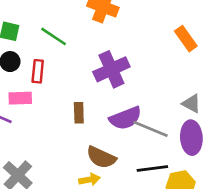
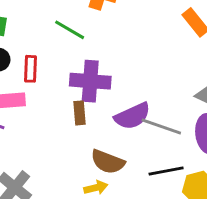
green line: (54, 36) -> (70, 30), moved
purple cross: (111, 69) -> (90, 81), moved, turned 32

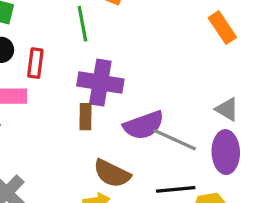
green line: (70, 30) -> (82, 24), turned 44

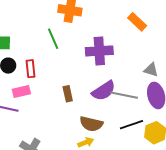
purple cross: (100, 83) -> (99, 51), moved

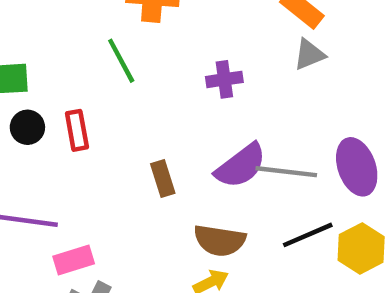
purple cross: (99, 51) -> (224, 79), size x0.6
gray triangle: (151, 70) -> (309, 54), moved, turned -35
pink rectangle: (21, 92) -> (74, 260), moved

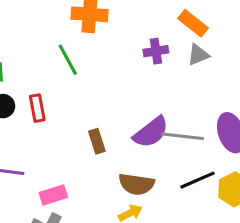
purple cross: (224, 79) -> (156, 51), moved
pink rectangle: (74, 260) -> (53, 195), moved

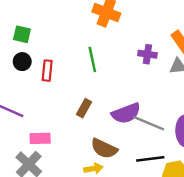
green line: (68, 60) -> (92, 59), moved
brown rectangle: (97, 141) -> (84, 108), turned 30

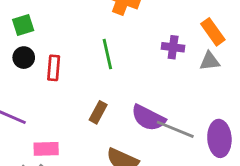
green square: (22, 34) -> (23, 25), turned -30
purple semicircle: (126, 113) -> (148, 118), turned 48

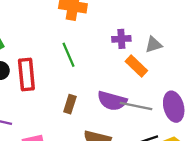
orange rectangle: (213, 32) -> (136, 66), moved
red rectangle: (54, 68) -> (26, 74), size x1.5

